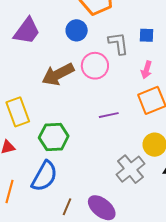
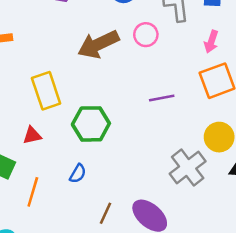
pink circle: (95, 66) -> (146, 35), size x0.7
blue semicircle: (44, 176) -> (78, 174), size x0.5

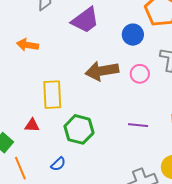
orange line: (33, 192) -> (20, 168), turned -55

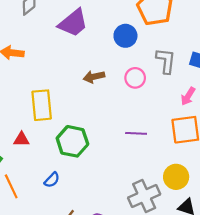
brown arrow: (102, 71) -> (94, 77), size x0.6

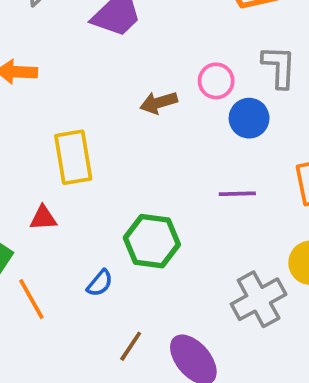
blue circle: (125, 36) -> (249, 118), moved
pink circle: (135, 78) -> (216, 81), moved
green hexagon: (72, 141) -> (152, 241), moved

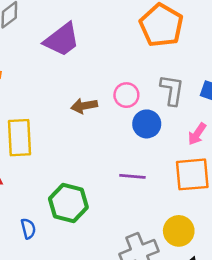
blue semicircle: (100, 283) -> (28, 229), turned -60

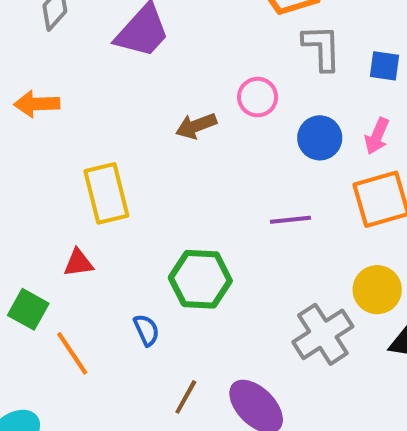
gray L-shape: (172, 90) -> (322, 48), moved
blue circle: (147, 124) -> (320, 138), moved

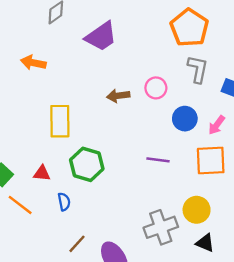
red triangle: (78, 263) -> (42, 173), moved
green hexagon: (200, 279) -> (87, 164), moved
orange line: (72, 353) -> (20, 205), turned -32

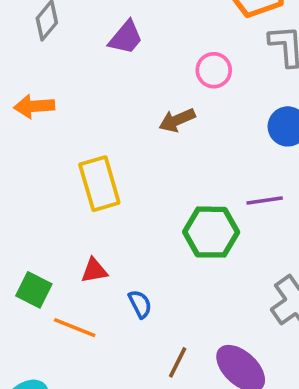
purple trapezoid: (101, 36) -> (126, 38), size x0.7
pink circle: (156, 88) -> (214, 70), moved
green hexagon: (87, 164) -> (211, 232), moved

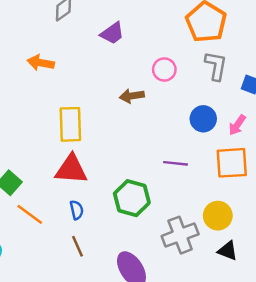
green hexagon: (211, 232) -> (132, 198), moved
red triangle: (94, 270) -> (71, 169), moved, size x1.8
brown line: (178, 362) -> (77, 246), moved, turned -65

